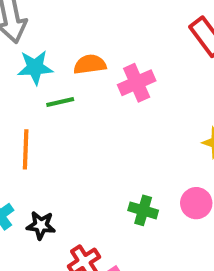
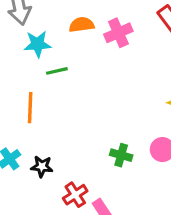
orange semicircle: (90, 64) -> (82, 25), moved
pink cross: (137, 83) -> (118, 33), moved

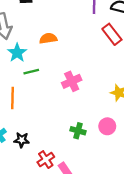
pink cross: (118, 33) -> (72, 81), moved
cyan star: (38, 44) -> (17, 53), turned -30

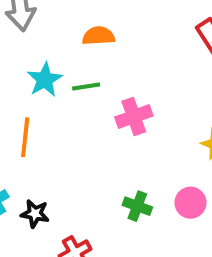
cyan star: (17, 53) -> (45, 80), moved
green line: (31, 72) -> (86, 86), moved

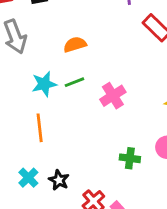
cyan star: (45, 80) -> (44, 84), turned 30
black star: (35, 214) -> (59, 180), turned 30

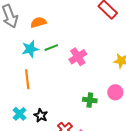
orange semicircle: (75, 45) -> (38, 22), moved

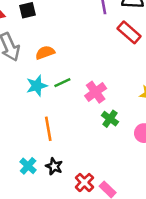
orange line: (27, 79) -> (48, 129), moved
green cross: (90, 100) -> (110, 119), moved, turned 32

